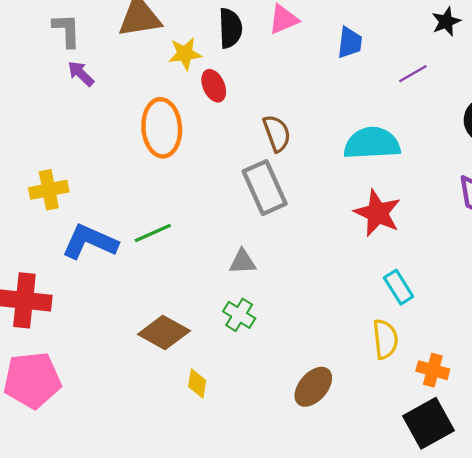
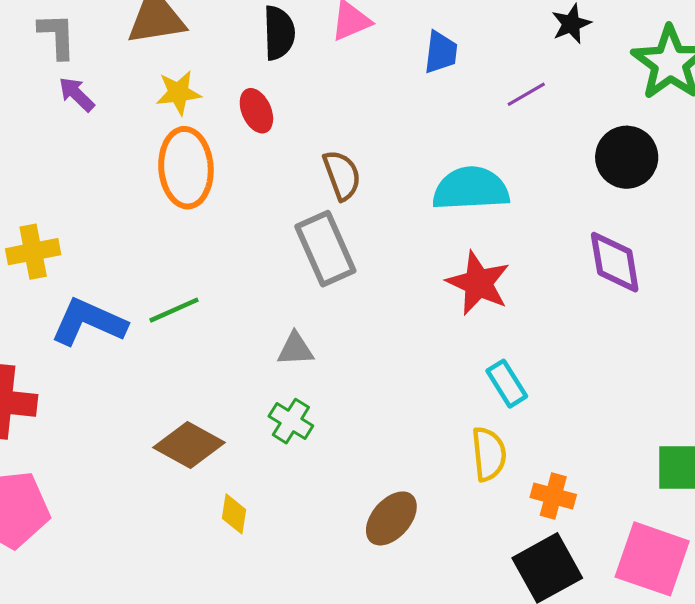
yellow star: (185, 54) -> (178, 93), moved

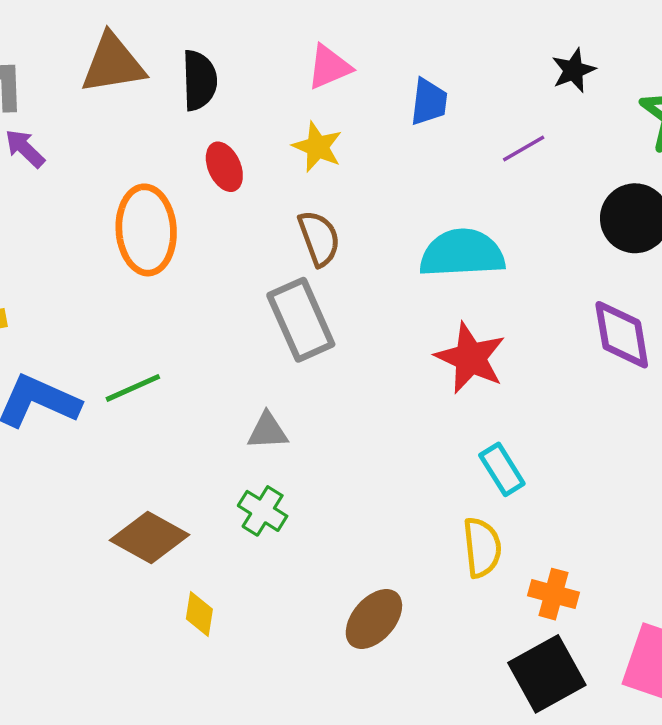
black semicircle: (279, 33) -> (199, 80), moved
yellow star: (178, 93) -> (317, 147), moved, turned 30

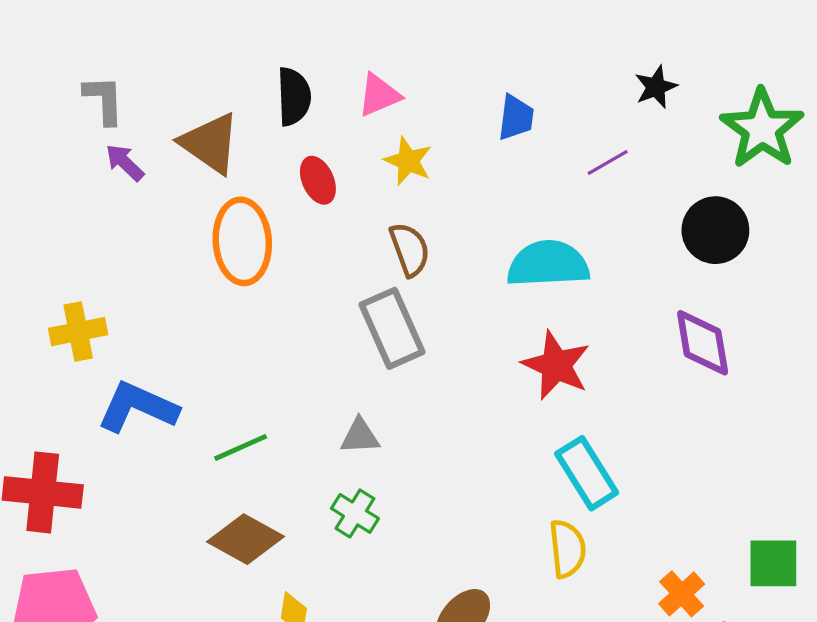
brown triangle: (113, 64) -> (210, 143), moved, turned 44
pink triangle: (329, 67) -> (379, 95), moved
green line: (133, 388) -> (241, 447), moved
cyan rectangle: (502, 469) -> (587, 473), size x1.4
orange cross: (554, 594) -> (682, 594), moved, turned 33

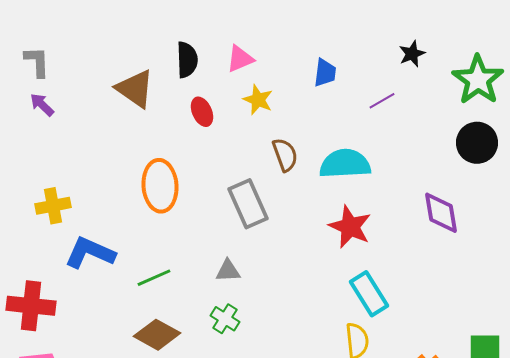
gray L-shape: (104, 100) -> (37, 62), moved
purple arrow: (125, 163) -> (42, 105), moved
black circle: (715, 230) -> (477, 143), moved
orange ellipse: (242, 241) -> (160, 186), moved
brown semicircle: (410, 249) -> (285, 155), moved

